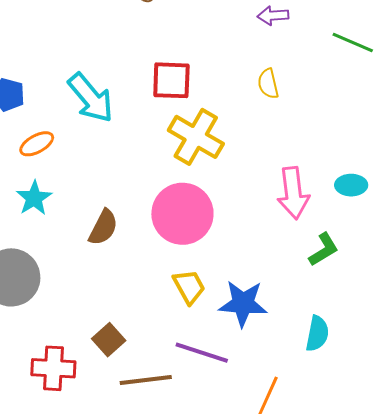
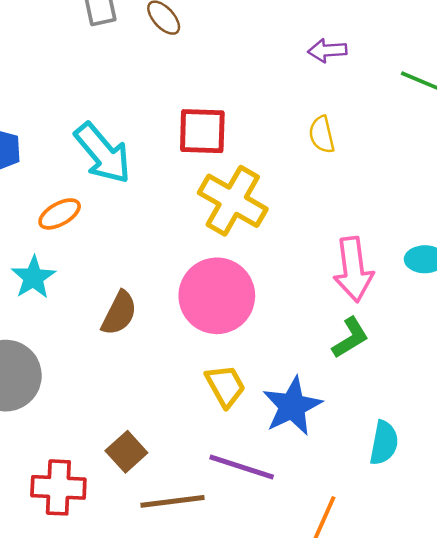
orange ellipse: (37, 144) -> (60, 214), moved
green L-shape: (324, 250) -> (350, 338), moved
blue star: (243, 303) -> (292, 406), turned -30

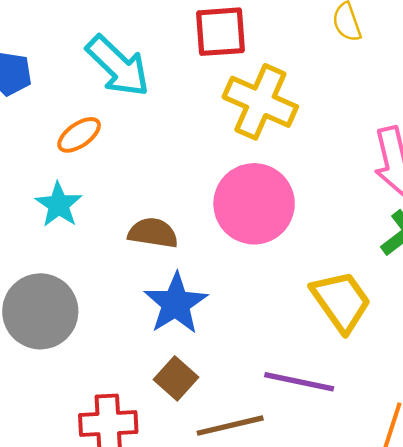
brown semicircle: (119, 313) -> (153, 233), turned -102
yellow trapezoid: (225, 386) -> (341, 301), moved, size x1.4
blue star: (292, 406) -> (176, 304), moved

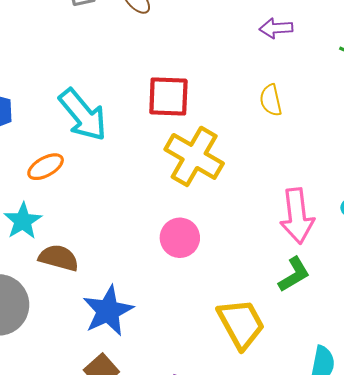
pink circle: (254, 204) -> (180, 238), size x0.6
brown semicircle: (153, 233) -> (59, 258), moved

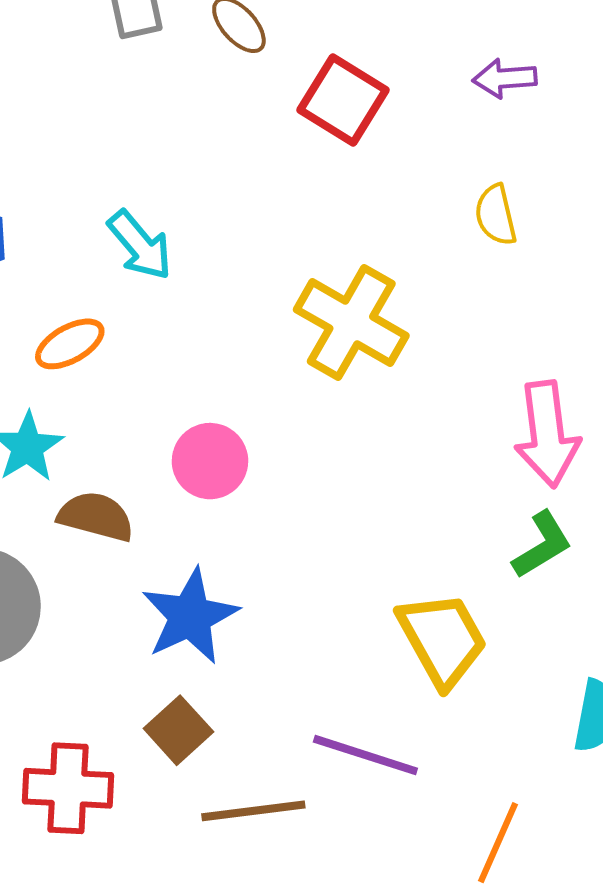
red square: (168, 97) -> (343, 100), moved, turned 30
cyan arrow: (83, 115) -> (140, 245), size x0.7
pink circle: (180, 238) -> (210, 461), moved

